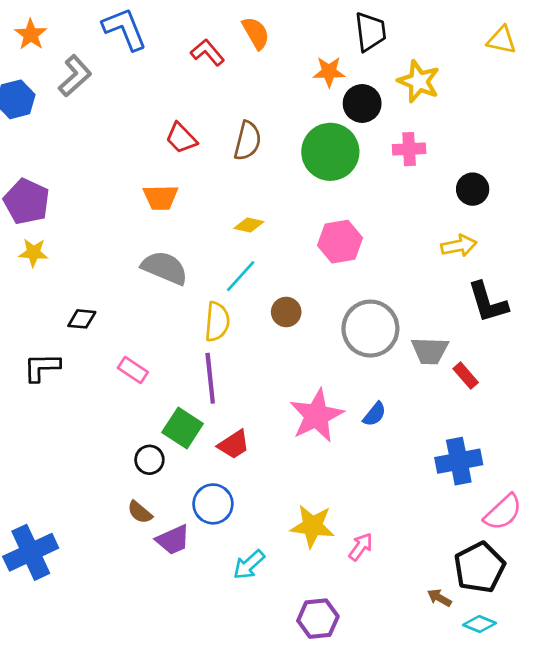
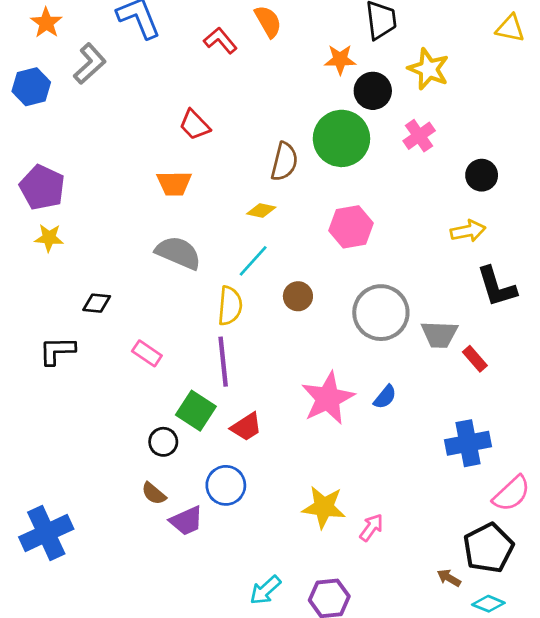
brown semicircle: (248, 141) -> (284, 162), moved
pink cross: (409, 149) -> (419, 136), turned -32
cyan arrow: (249, 565) -> (265, 590), moved

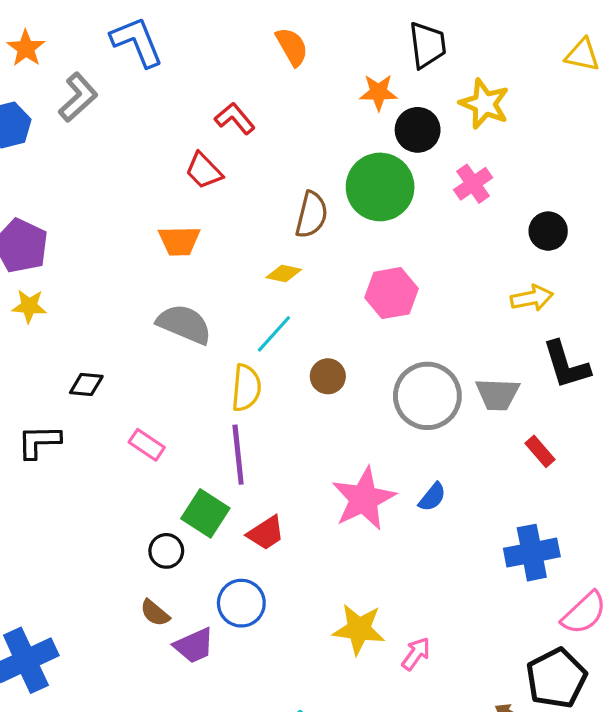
red L-shape: (220, 40) -> (235, 118), moved
gray trapezoid: (439, 334) -> (498, 394), moved

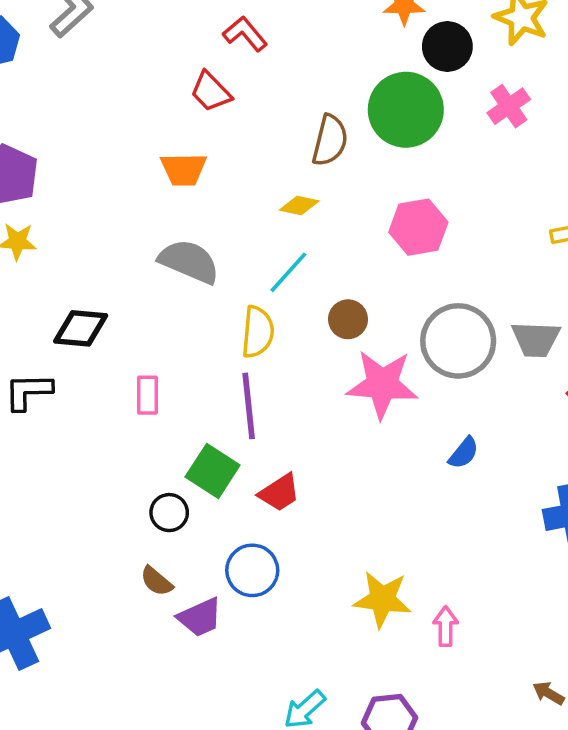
black diamond: (86, 384) -> (81, 328), size x1.4
pink rectangle: (147, 445) -> (147, 395), turned 56
pink star: (364, 499) -> (382, 384), moved, turned 30
pink arrow: (416, 654) -> (446, 626), turned -36

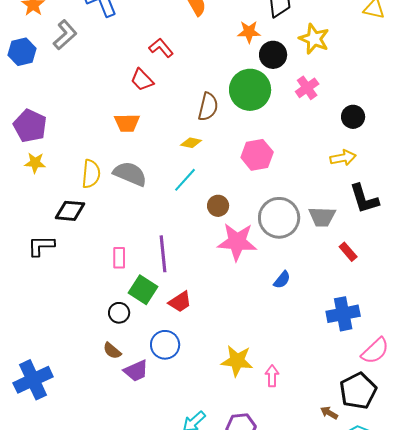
yellow semicircle: (258, 332) -> (91, 174), moved
pink rectangle: (147, 395) -> (119, 258), moved

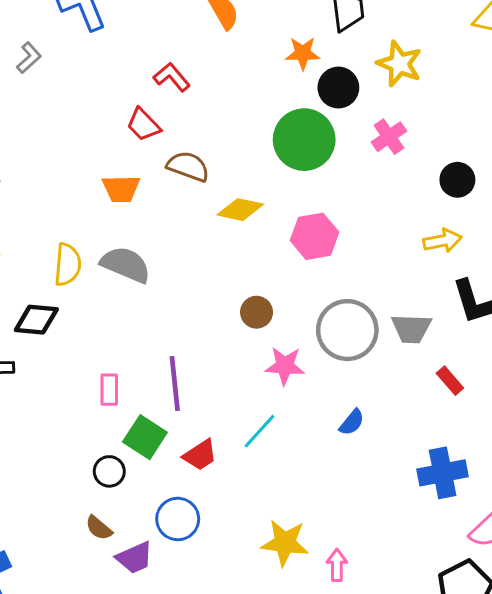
gray L-shape: (65, 35) -> (29, 58), size x0.7
brown semicircle: (208, 107) -> (188, 166), moved, turned -84
yellow diamond: (191, 143) -> (240, 210), moved, size x1.4
cyan line: (185, 180) -> (260, 431), moved
pink star: (237, 242) -> (285, 366), size x0.7

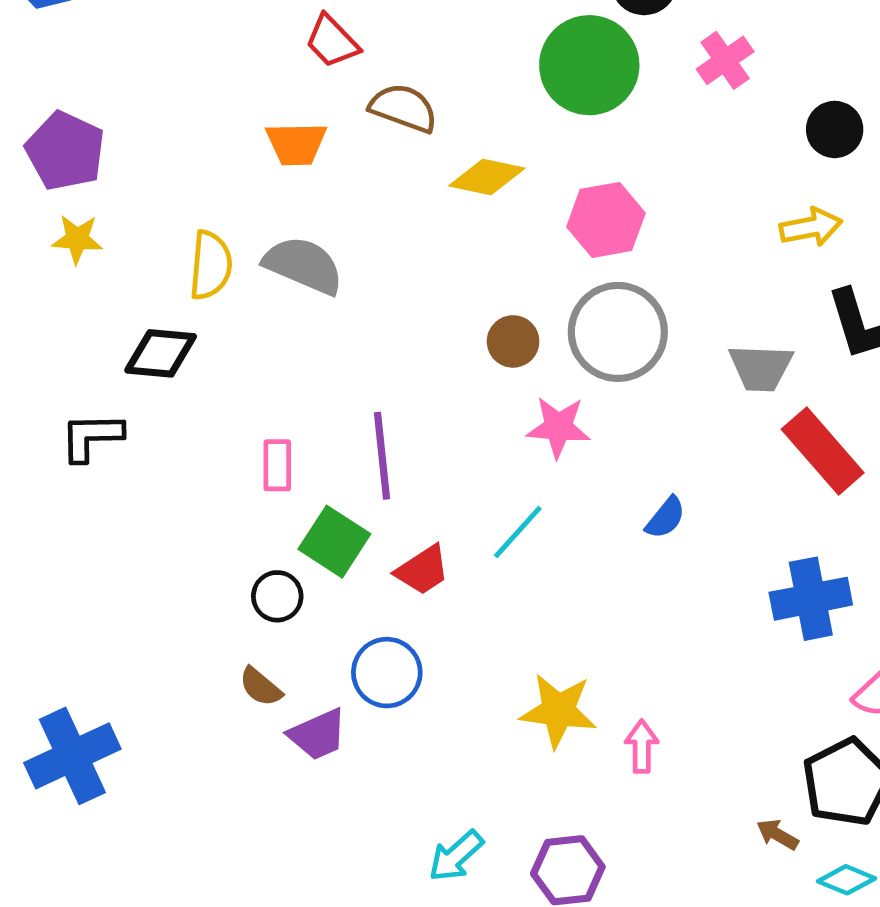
gray circle: (347, 330) -> (618, 332), moved
red rectangle: (450, 381) -> (823, 451), size x1.8

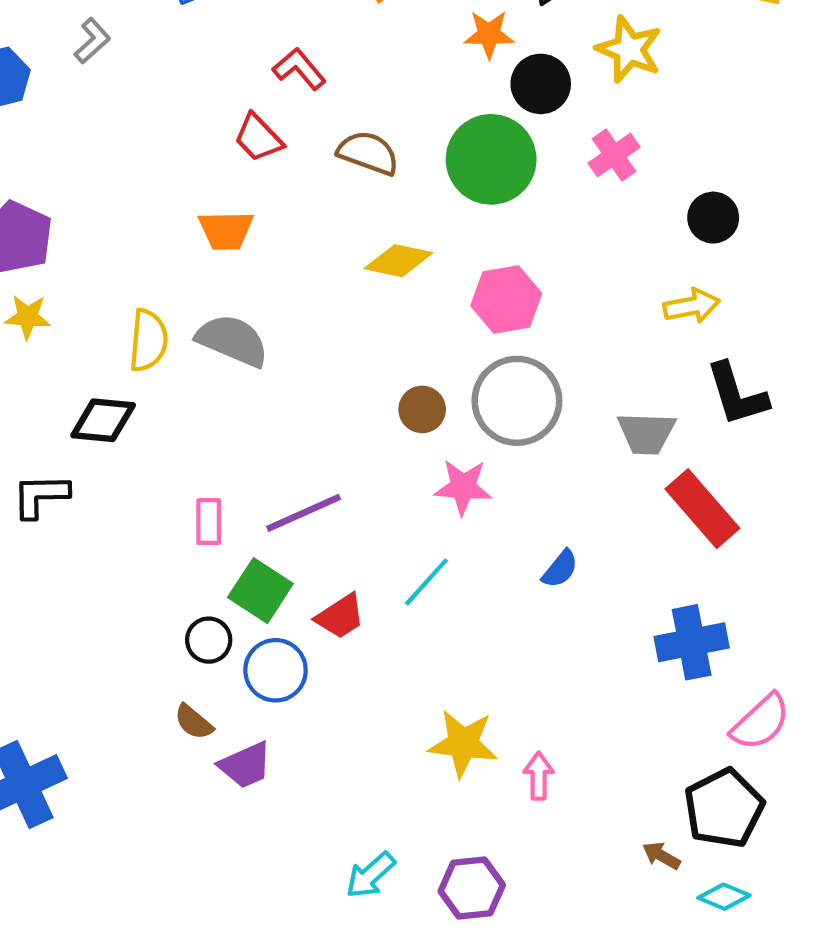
brown semicircle: (403, 108) -> (368, 153), moved
purple line: (382, 456) -> (304, 513), turned 72
blue circle: (387, 673) -> (276, 670), moved

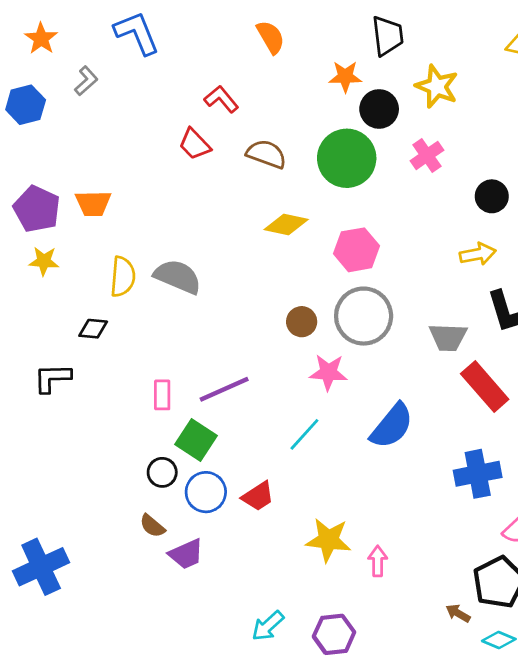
orange trapezoid: (226, 230) -> (93, 203), moved
black diamond: (103, 420) -> (93, 329), size x0.7
blue semicircle: (560, 569) -> (392, 426), size x1.8
red trapezoid: (340, 616) -> (258, 496), moved

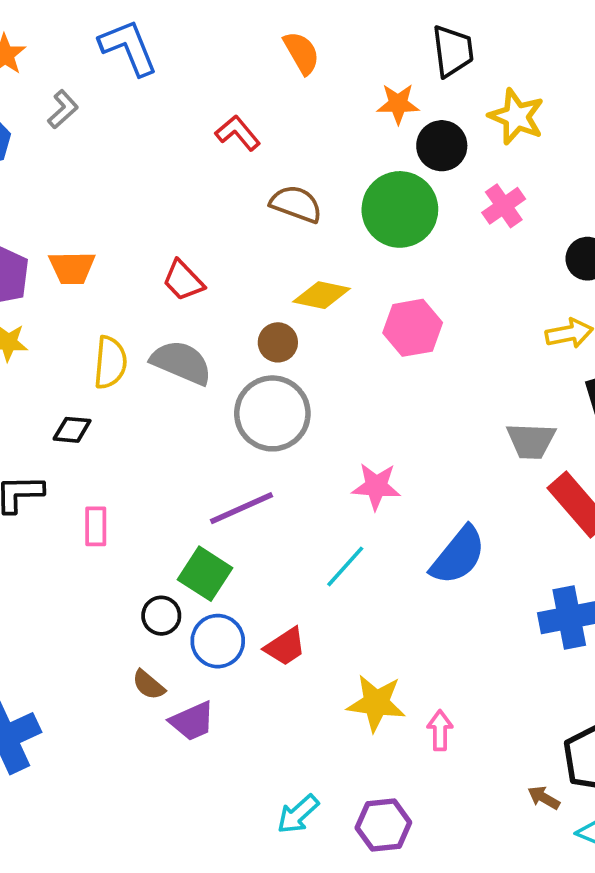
red trapezoid: (195, 144) -> (183, 280), moved
gray circle: (364, 316) -> (272, 413), moved
brown circle: (302, 322) -> (278, 342), moved
pink rectangle: (162, 395) -> (96, 526), moved

